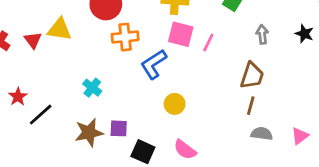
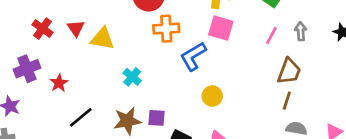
yellow triangle: (59, 29) -> (102, 39), moved
pink line: (208, 42) -> (271, 36), moved
black line: (41, 115) -> (81, 117), moved

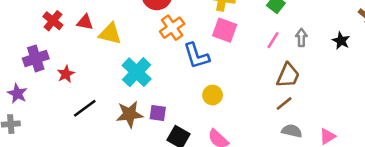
red triangle: (76, 28) -> (85, 22), turned -48
orange cross: (166, 29) -> (172, 28), turned -35
blue L-shape: (193, 56) -> (196, 56), turned -80
cyan cross: (132, 77) -> (137, 72), size x1.6
brown line: (287, 101) -> (284, 104), turned 30

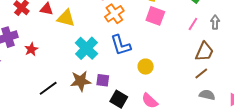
blue L-shape: (196, 56) -> (121, 45), moved
black line: (85, 108) -> (48, 88), moved

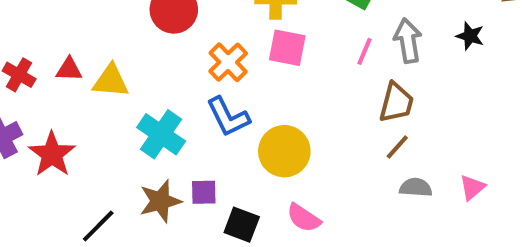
orange cross: (114, 14) -> (228, 62), moved
gray arrow: (215, 22) -> (408, 41), size x1.5
red star: (31, 49) -> (52, 154), size x1.6
yellow circle: (146, 67) -> (284, 151), size x1.6

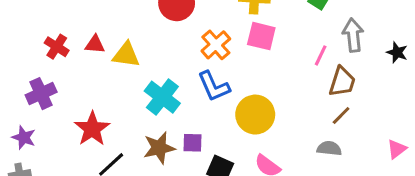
black star: (470, 36) -> (397, 52), moved
pink line: (365, 51) -> (321, 55), moved
red star: (52, 154) -> (92, 129), moved
gray semicircle: (416, 188) -> (329, 148), moved

